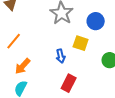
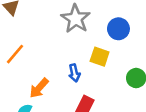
orange arrow: (23, 66) -> (39, 88), moved

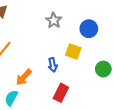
gray star: (76, 19) -> (54, 20), size x0.7

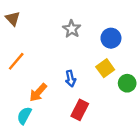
yellow square: (73, 51) -> (105, 68), moved, turned 35

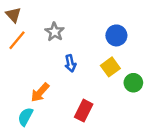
gray star: (72, 29) -> (55, 32), moved
orange line: (16, 61) -> (17, 40), moved
blue arrow: (71, 79) -> (70, 63), moved

